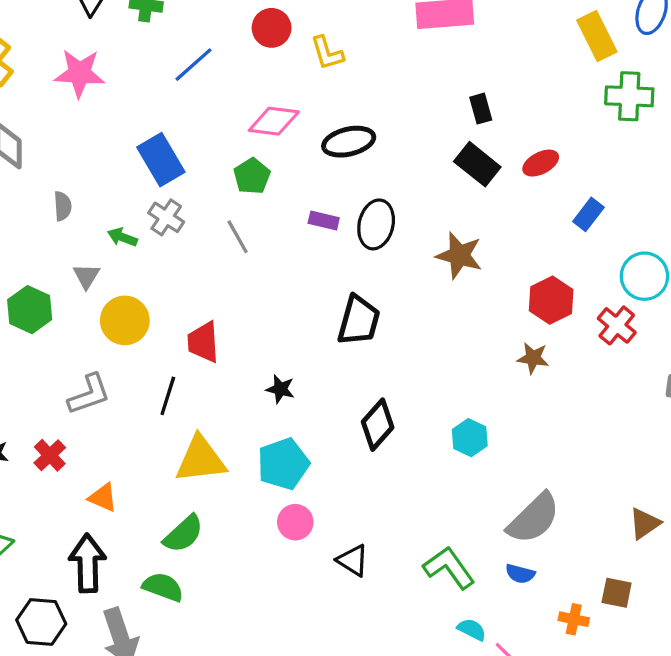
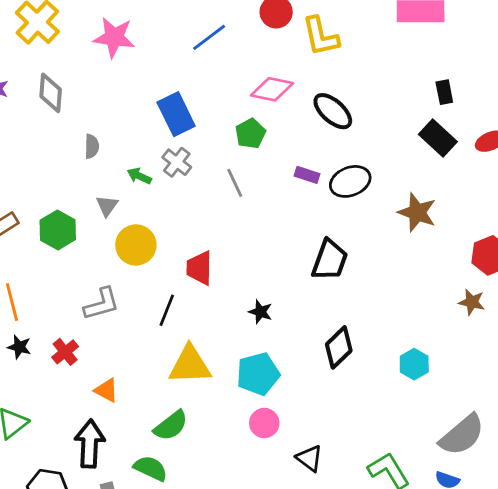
yellow L-shape: (327, 53) -> (321, 36), size x1.4
black ellipse: (349, 142) -> (333, 111), turned 51
black ellipse: (376, 224) -> (350, 181), turned 51

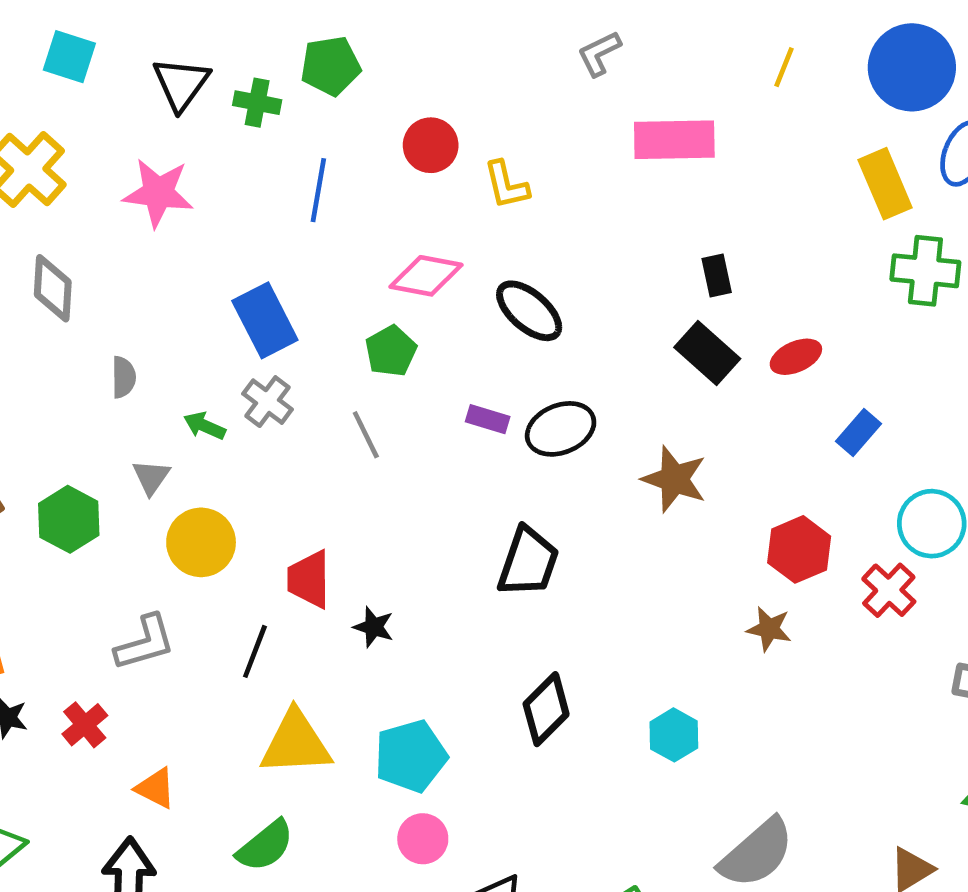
yellow L-shape: (321, 36) -> (506, 185), size x0.7
blue line: (209, 37) -> (318, 190), turned -42
black star: (260, 312) -> (374, 627), moved

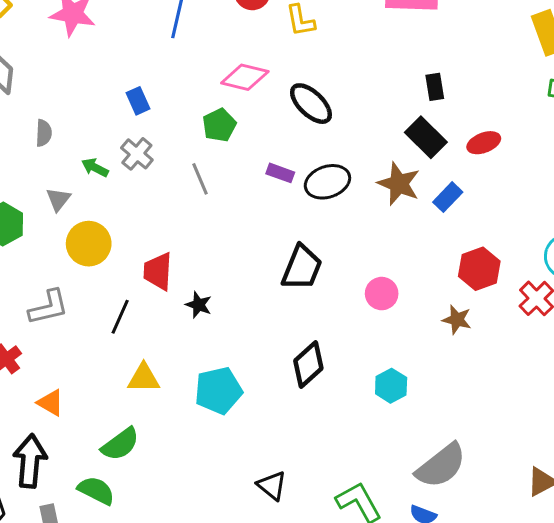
blue rectangle: (265, 320) -> (138, 101), size x0.6
blue rectangle: (858, 433) -> (448, 197), moved
brown star: (674, 479) -> (399, 184), moved
yellow triangle: (296, 743) -> (144, 378), size x0.7
pink circle: (423, 839) -> (382, 294), moved

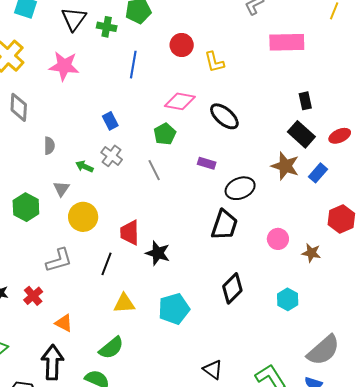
black ellipse: (327, 182) -> (240, 188), moved
black star: (199, 305) -> (158, 253), size x1.4
brown star: (457, 320) -> (311, 253), moved

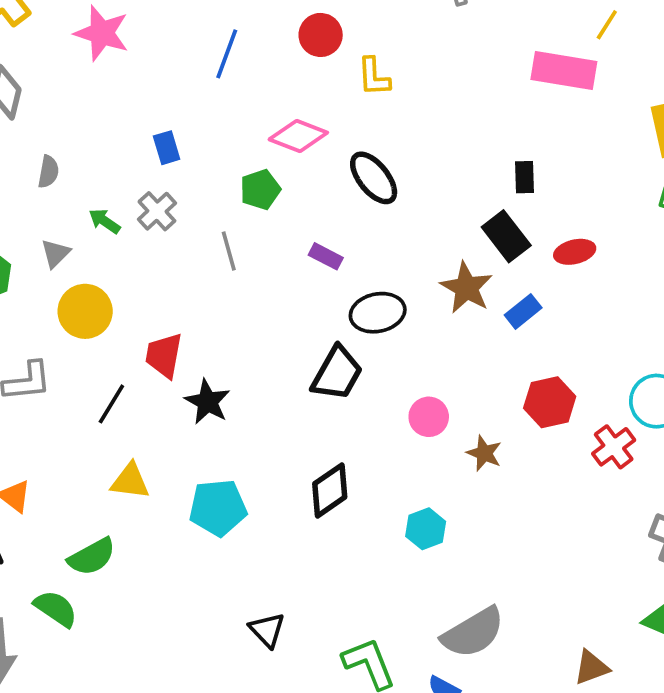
pink rectangle: (287, 42) -> (564, 70), moved

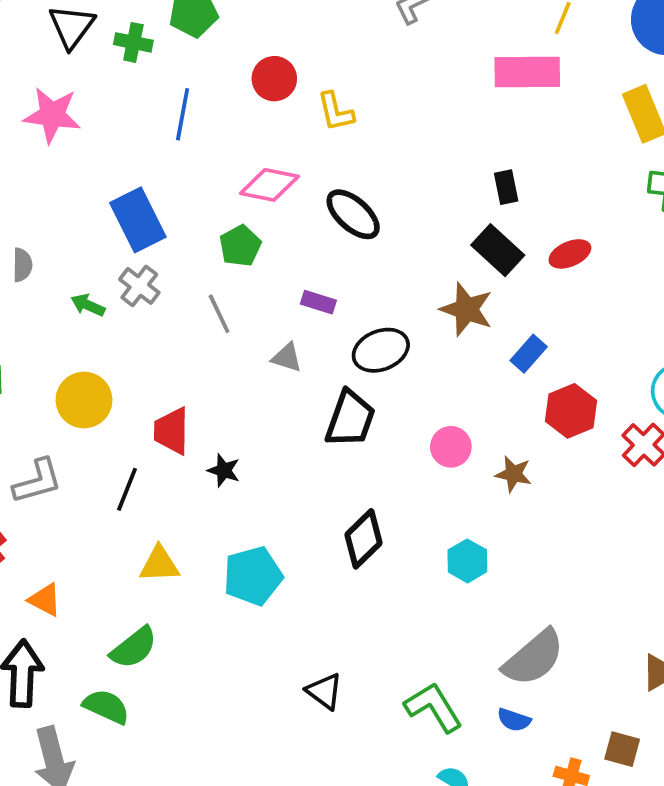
blue rectangle: (167, 148) -> (138, 220), size x1.8
gray triangle: (56, 253) -> (287, 358), moved, turned -48
blue rectangle: (523, 311) -> (529, 354), moved
black star: (207, 402) -> (224, 470), size x0.7

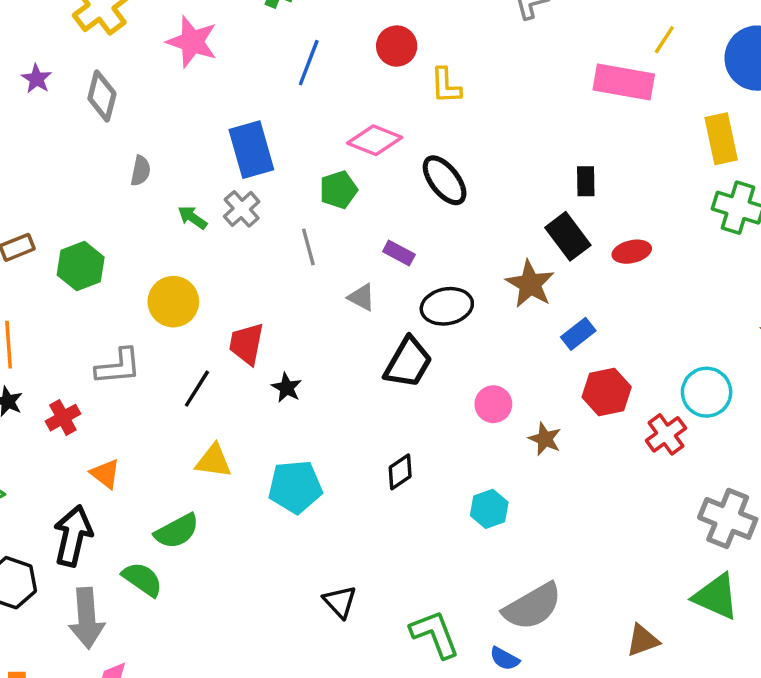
black diamond: (364, 539) -> (400, 472), size x0.7

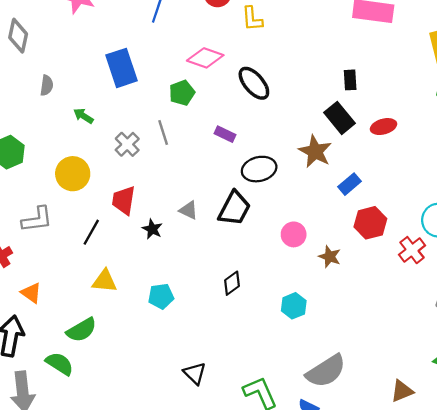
gray cross: (242, 209) -> (127, 144), moved
gray triangle: (362, 297) -> (189, 210), moved
cyan pentagon: (295, 487) -> (161, 296), size x0.7

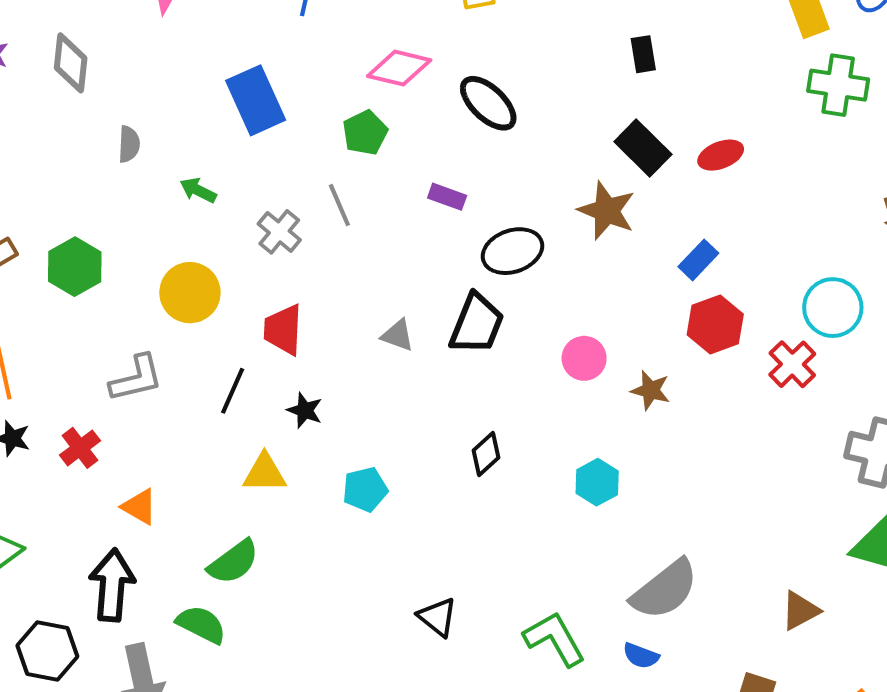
black rectangle: (350, 80) -> (643, 54), moved
blue rectangle: (349, 184) -> (698, 260), moved
black star: (152, 229) -> (305, 410), moved

